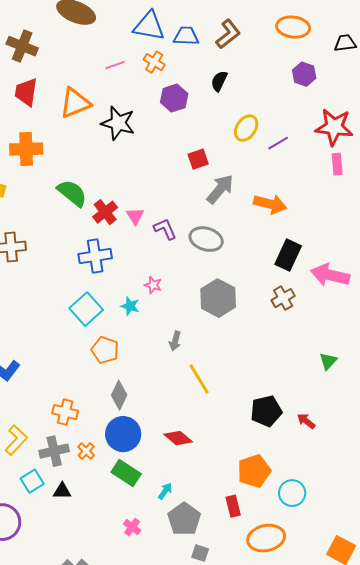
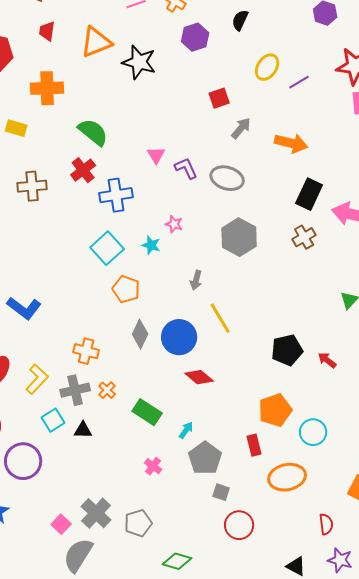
red trapezoid: (26, 92) -> (47, 31), size x0.7
gray arrow: (220, 189) -> (241, 128), size x0.7
red cross: (105, 212) -> (83, 170), moved
blue circle: (123, 434) -> (179, 337), moved

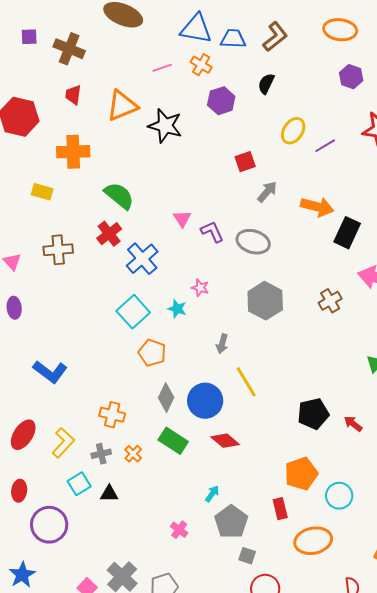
black rectangle: (309, 194) -> (347, 233), moved
blue cross: (116, 195) -> (142, 259), turned -32
gray cross: (75, 390) -> (101, 454), size x0.7
green rectangle: (147, 412) -> (173, 441), moved

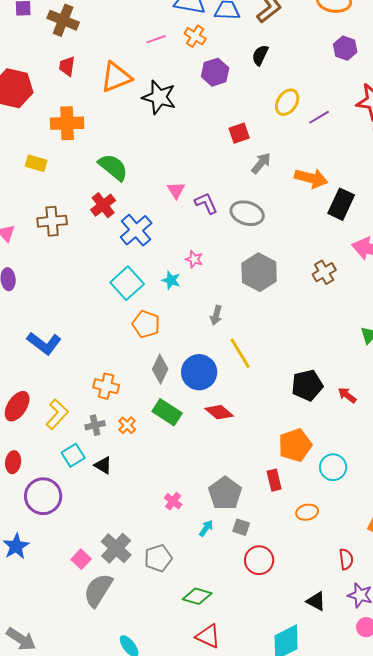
black triangle: (109, 494) -> (103, 465), turned 30
cyan arrow: (212, 494) -> (206, 528), moved
orange ellipse: (313, 541) -> (307, 512), size x0.6

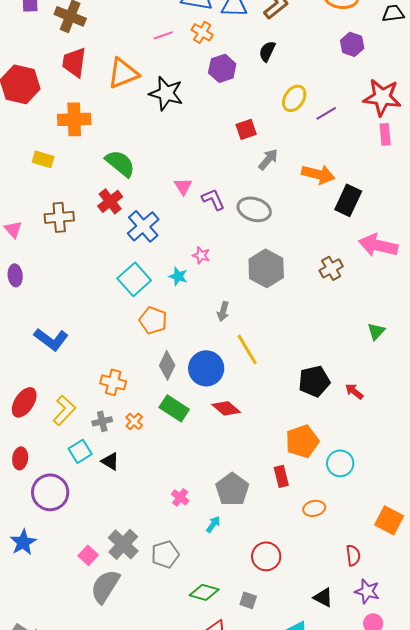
red trapezoid: (67, 66) -> (74, 62), size x1.5
gray square: (241, 527) -> (248, 600), moved

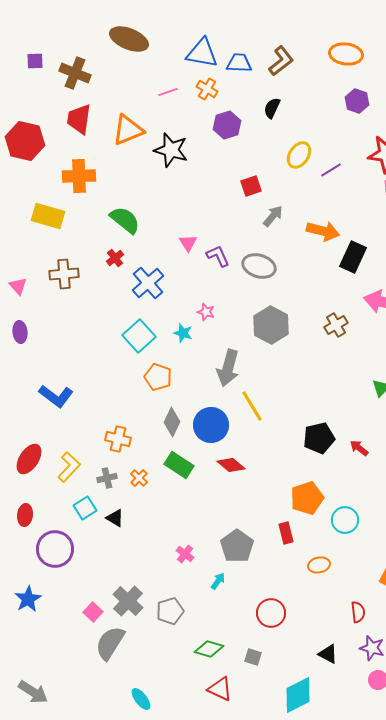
yellow rectangle: (43, 159) -> (48, 216), size x1.5
red cross: (110, 201) -> (115, 258), size x0.7
gray arrow: (223, 311) -> (228, 368), size x1.8

